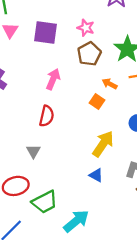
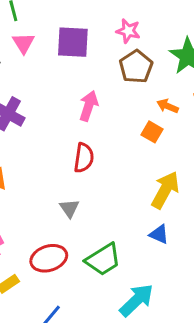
green trapezoid: (45, 202) -> (103, 260), moved

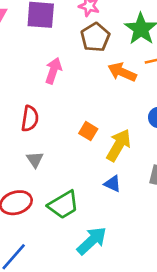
orange arrow: (168, 106) -> (122, 72), size x1.5
orange square: (152, 132) -> (88, 131), moved
red semicircle: (84, 158) -> (30, 119), moved

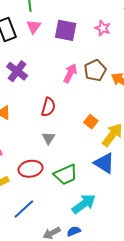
brown pentagon: (95, 37) -> (95, 70), moved
blue triangle: (113, 184) -> (104, 163), size x1.6

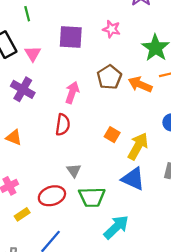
pink triangle: (34, 27) -> (33, 54), moved
pink arrow: (70, 73) -> (72, 92), moved
gray triangle: (48, 138) -> (74, 171), moved
green trapezoid: (66, 175) -> (92, 197), turned 30

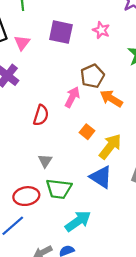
orange arrow: (140, 84) -> (111, 98), moved
pink arrow: (72, 92) -> (72, 97), moved
red ellipse: (52, 196) -> (26, 196), moved

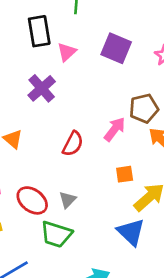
orange square: (87, 132) -> (125, 174), turned 32
green trapezoid: (59, 189) -> (56, 234), moved
red ellipse: (26, 196) -> (32, 200), moved, turned 35

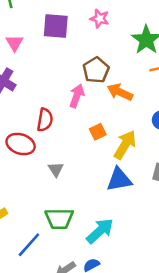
red ellipse: (32, 200) -> (21, 144), moved
blue triangle: (131, 232) -> (119, 180), turned -36
green trapezoid: (56, 234) -> (59, 219), moved

